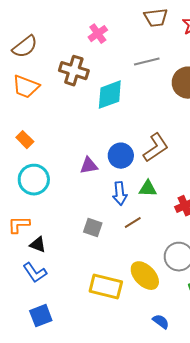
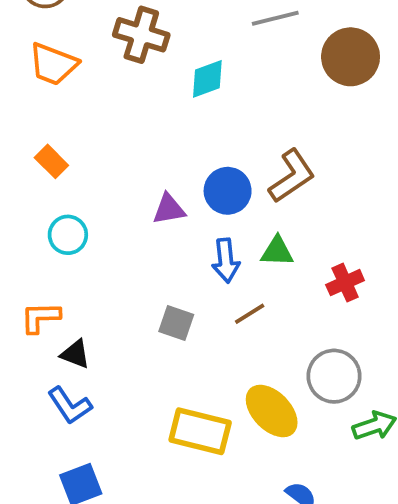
cyan diamond: (110, 95) -> (207, 79), size x0.7
cyan circle: (34, 180) -> (68, 235), size x0.7

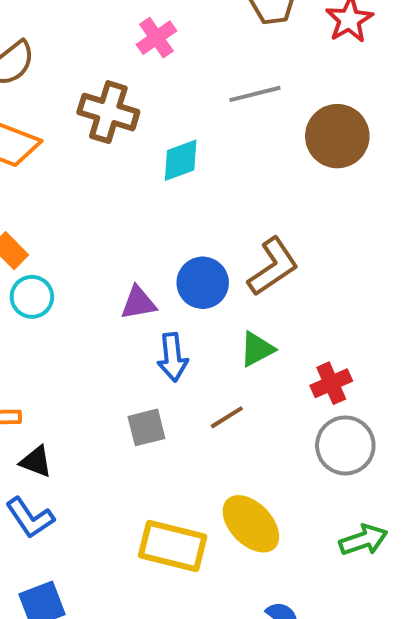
cyan circle: (68, 235) -> (32, 297), moved
green triangle: (277, 251) -> (257, 349), turned -30
blue arrow: (226, 261) -> (173, 357), moved
gray square: (176, 323) -> (146, 427), turned -33
gray circle: (334, 376) -> (345, 445), moved

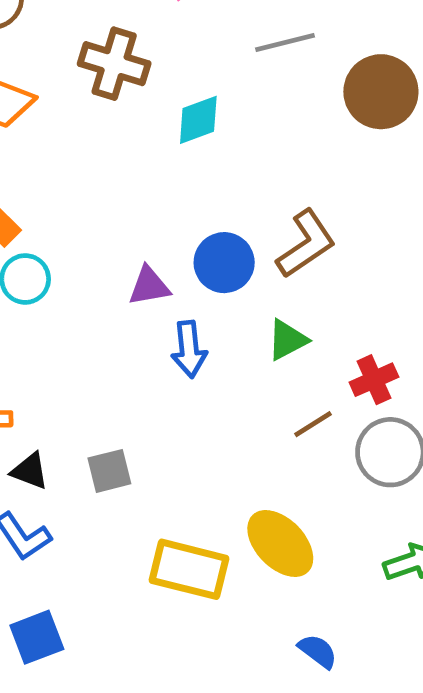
brown line: (227, 417) -> (313, 424), moved
gray square: (146, 427) -> (109, 471), moved

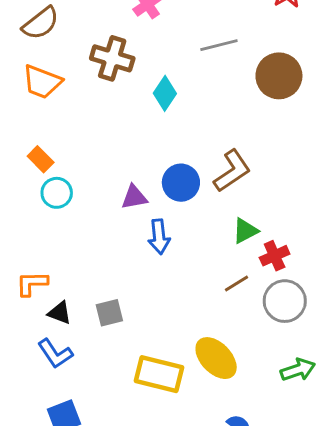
cyan diamond: (198, 120) -> (165, 93), turned -36
green triangle: (287, 340) -> (245, 231), moved

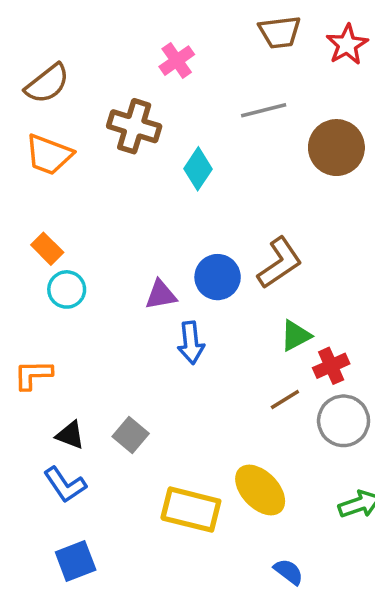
orange L-shape: (32, 283) -> (33, 375), moved
gray square: (109, 313) -> (131, 435), turned -36

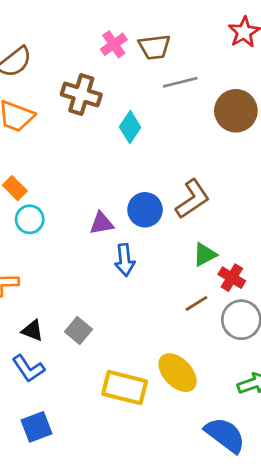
brown trapezoid: (280, 32) -> (154, 47), moved
red cross: (331, 366) -> (232, 278), turned -35
blue semicircle: (289, 572) -> (225, 435), moved, size x1.8

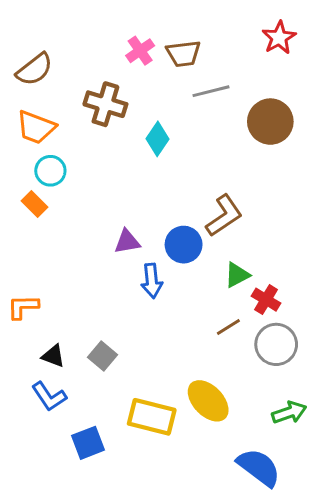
blue circle: (145, 210) -> (184, 245), moved
cyan circle: (30, 219) -> (50, 171), moved
blue square: (36, 427) -> (88, 443), moved

